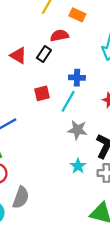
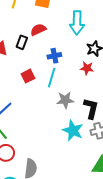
red semicircle: (59, 36) -> (38, 30), moved
cyan star: (78, 166) -> (73, 130), size x1.5

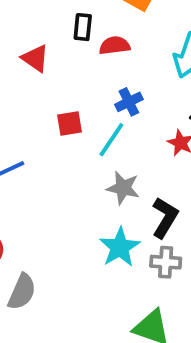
black rectangle: (22, 42) -> (83, 27), moved, turned -32
blue cross: (54, 56) -> (129, 102), turned -32

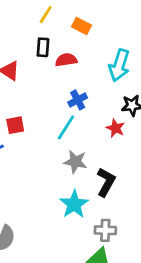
red square: (70, 123) -> (15, 125), moved
gray cross: (166, 262) -> (105, 230), moved

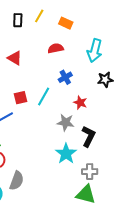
black rectangle: (43, 47) -> (18, 20), moved
cyan line: (66, 127) -> (44, 97), moved
red star: (115, 128) -> (80, 103), moved

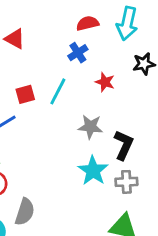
red semicircle: (56, 48) -> (88, 23), moved
blue cross: (65, 77) -> (78, 53), moved
red star: (80, 103) -> (105, 82), moved
gray cross: (90, 172) -> (126, 182), moved

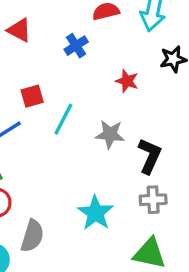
blue cross: (78, 53) -> (76, 46), moved
cyan line: (58, 91) -> (63, 119), moved
cyan star: (93, 171) -> (95, 213), moved

